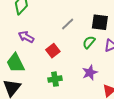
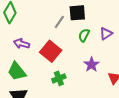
black square: (100, 22) -> (77, 13), moved
red square: (53, 51) -> (51, 51), size x1.5

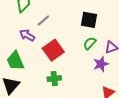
gray line: (59, 22) -> (43, 20), moved
purple star: (91, 65) -> (101, 64), moved

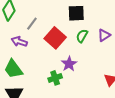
red square: (53, 50) -> (55, 38), moved
purple star: (101, 64) -> (69, 64), moved

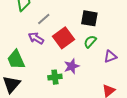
purple triangle: (104, 35) -> (110, 57), moved
purple arrow: (19, 42) -> (36, 38), moved

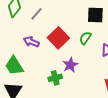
black square: (89, 18) -> (95, 15), moved
gray line: (44, 19) -> (36, 14), moved

